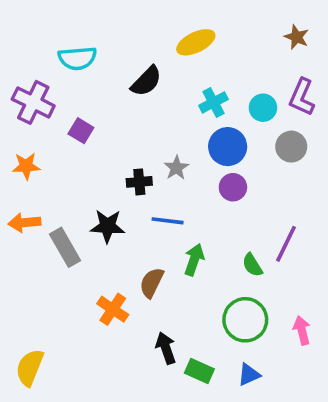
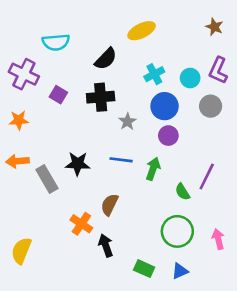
black cross: (139, 182) -> (101, 97), moved, size x1.5
green arrow: (194, 260) -> (153, 169), moved
black arrow: (166, 348) -> (106, 246), moved
yellow semicircle: (30, 367) -> (21, 251), moved

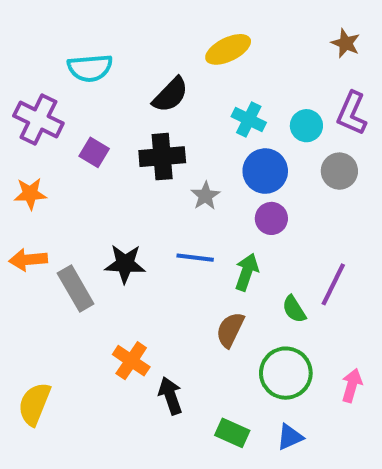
cyan cross: (154, 74) -> (249, 120), turned -36
brown semicircle: (110, 205) -> (230, 330), moved
pink arrow: (218, 239) -> (352, 385), turned 30

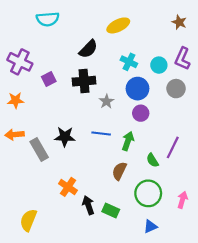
cyan semicircle: (90, 68) -> (48, 19), moved
purple square: (94, 152) -> (49, 79), turned 32
yellow semicircle: (34, 404) -> (28, 220), moved
green rectangle: (232, 433) -> (111, 211), moved

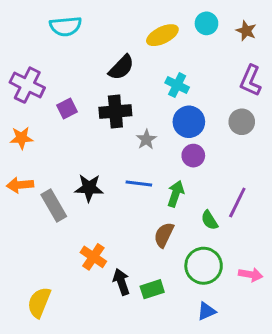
cyan circle: (159, 65) -> (206, 23), moved
pink arrow: (182, 200) -> (251, 275), turned 84
green rectangle: (111, 211) -> (152, 289), turned -42

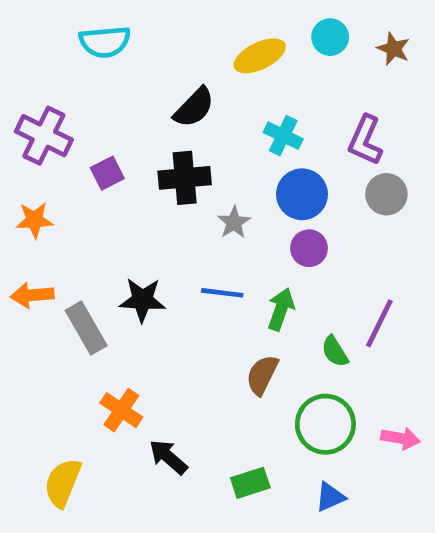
purple L-shape: (251, 81) -> (365, 140), moved
orange cross: (93, 257) -> (121, 410), moved
black arrow: (121, 282) -> (168, 457), moved, turned -30
green rectangle: (152, 289) -> (250, 483), moved

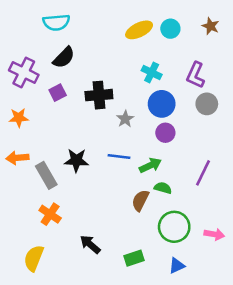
cyan circle: (330, 37) -> (170, 29), moved
black semicircle: (194, 107) -> (64, 57), moved
green arrow: (281, 309) -> (150, 165), turned 45
green semicircle: (335, 351) -> (163, 188), moved, turned 138
orange cross: (121, 410) -> (50, 214), moved

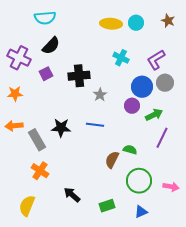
yellow ellipse: (139, 30) -> (111, 24), turned 30
purple L-shape: (195, 75) -> (156, 60), turned 35
blue circle: (162, 104) -> (142, 87), moved
green arrow: (150, 165) -> (154, 115), moved

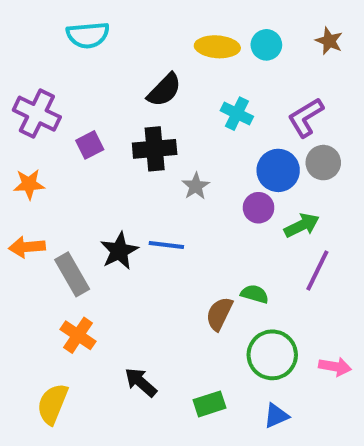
black semicircle: (51, 46) -> (164, 90), moved
blue line: (95, 125) -> (166, 245), moved
black star: (61, 128) -> (119, 251), turned -30

